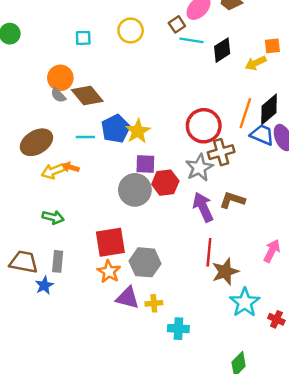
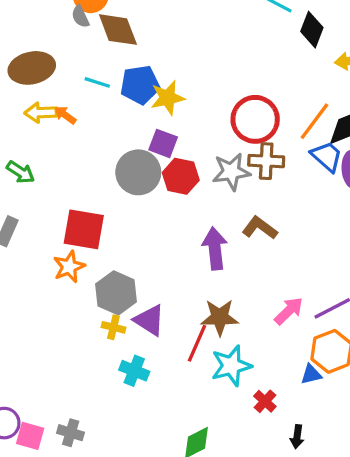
black diamond: (222, 50) -> (312, 30), turned -55
purple arrow: (203, 207) -> (215, 248), moved
red line: (209, 252) -> (197, 343), moved
gray hexagon: (145, 262) -> (116, 293), moved
purple triangle: (128, 298) -> (149, 320), moved

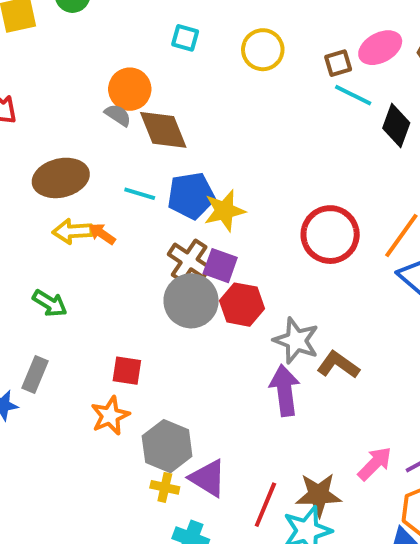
gray semicircle: (80, 17) -> (118, 115), turned 150
brown cross: (266, 161) -> (189, 261), moved, turned 32
gray star: (231, 172) -> (296, 341), moved, turned 30
red square: (84, 229) -> (127, 371), size x0.6
brown star: (220, 317) -> (318, 495), moved

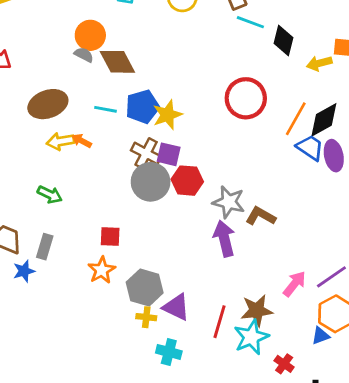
red circle: (330, 235) -> (246, 98), moved

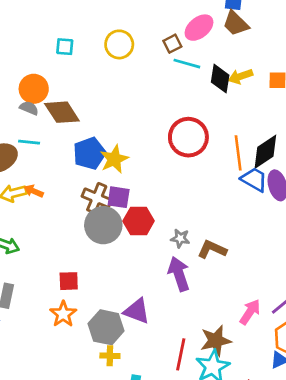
yellow arrow: (319, 63) -> (241, 76), moved
cyan line: (106, 109) -> (29, 142), moved
orange line: (296, 119) -> (238, 153), turned -32
gray star: (229, 202) -> (180, 238), size x0.6
purple triangle: (176, 307) -> (137, 311), moved

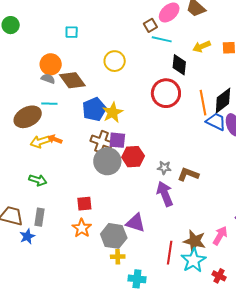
yellow circle: (119, 44) -> (115, 61), moved
black diamond: (220, 79) -> (179, 65), moved
pink arrow: (250, 312) -> (220, 236), moved
brown star: (216, 341) -> (195, 241), turned 30

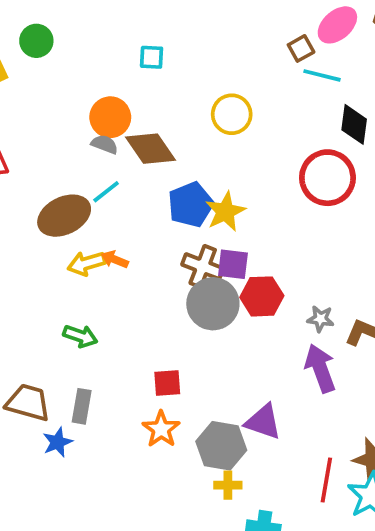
cyan line: (49, 104) -> (106, 192), turned -42

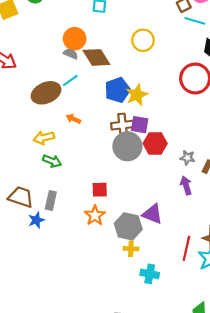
yellow arrow: (87, 263) -> (44, 138), moved
brown cross: (203, 266) -> (123, 125), turned -30
purple arrow: (320, 368) -> (186, 185), size x0.7

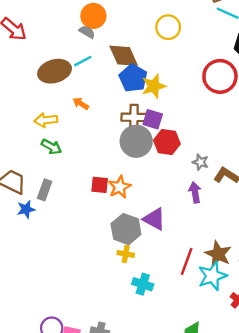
brown diamond: (96, 57) -> (124, 56), moved
blue pentagon: (117, 90) -> (133, 78), turned -30
orange star: (95, 215) -> (120, 187), moved

